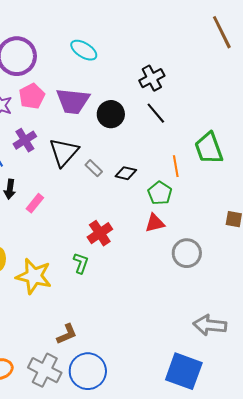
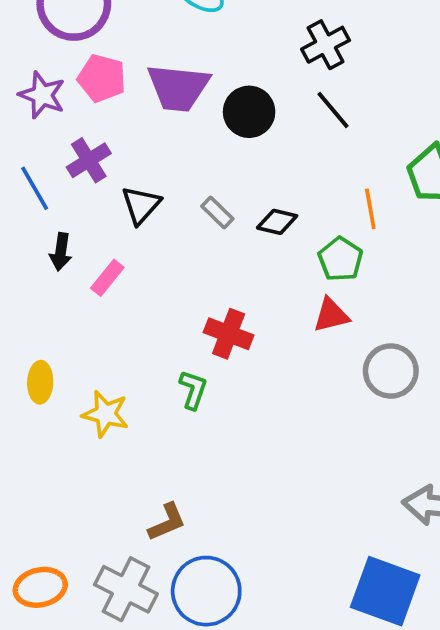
pink pentagon: (32, 96) -> (102, 78), turned -30
black triangle: (64, 152) -> (141, 205), moved, size x0.7
red cross: (100, 233) -> (229, 334), turned -35
yellow star: (34, 276) -> (105, 414), size x0.7

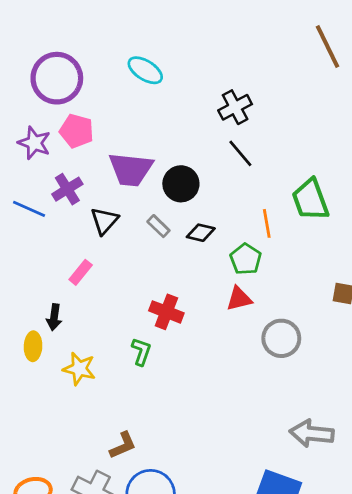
purple trapezoid: (178, 88) -> (131, 169), moved
black circle: (249, 112) -> (181, 184), moved
blue line: (35, 188) -> (29, 209), turned -36
black arrow: (61, 252) -> (54, 317), moved

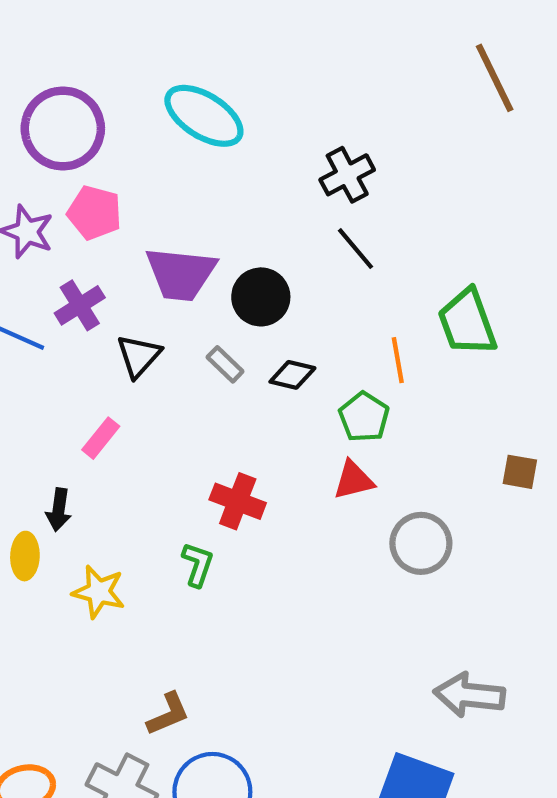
cyan ellipse: (145, 70) -> (204, 116), size x1.4

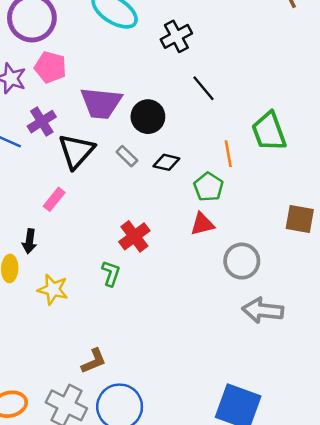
black cross: (347, 175) -> (176, 36), moved
black triangle: (139, 356) -> (76, 151), size x1.4
brown square: (520, 472) -> (300, 219), size x1.4
red cross: (238, 501) -> (134, 236), turned 32
gray arrow: (469, 695) -> (263, 310), moved

